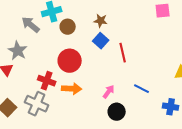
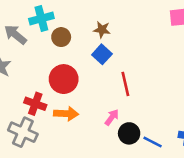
red line: (123, 53) -> (125, 84), moved
blue line: (142, 89) -> (153, 142), moved
black circle: (117, 112) -> (129, 133), moved

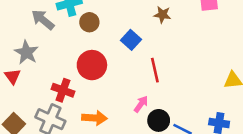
brown star: (102, 30) -> (162, 15), moved
orange arrow: (66, 114) -> (94, 118), moved

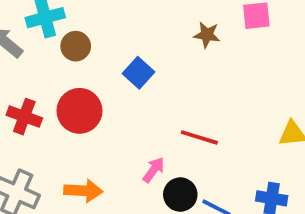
brown star: (162, 15) -> (207, 35), moved
red line: (155, 70) -> (199, 137), moved, turned -60
red cross: (63, 90) -> (24, 117), moved

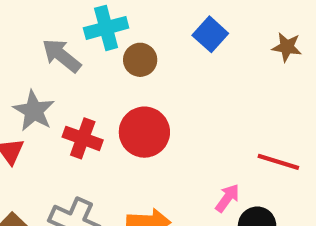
blue square: (138, 73) -> (210, 34), moved

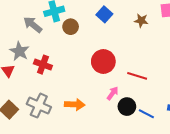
red circle: (144, 132) -> (103, 61), moved

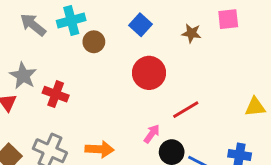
gray arrow: (33, 25) -> (33, 25), moved
red circle: (103, 61) -> (149, 73), moved
red line: (137, 76) -> (186, 110), turned -48

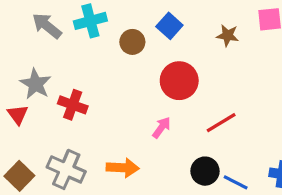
brown circle: (94, 42) -> (132, 42), moved
pink arrow: (152, 134) -> (161, 127), moved

